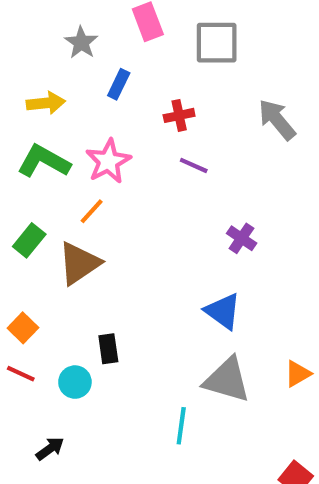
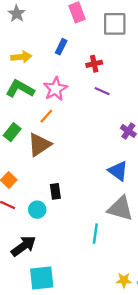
gray star: (81, 43) -> (17, 14), moved
black arrow: (50, 449) -> (24, 246), size x1.6

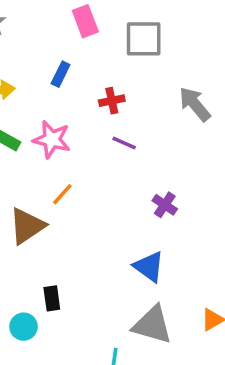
pink star: (55, 89) -> (52, 139), turned -30
orange line: (46, 116) -> (62, 194), moved

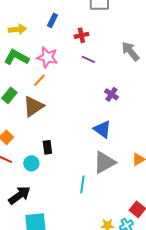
gray arrow: (195, 104) -> (130, 51), moved
orange line: (62, 194) -> (39, 80), moved
gray triangle: (152, 325) -> (104, 162), turned -45

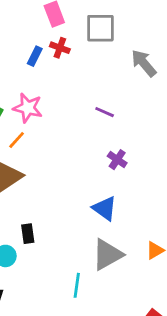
red cross: (81, 35) -> (60, 48), moved, turned 32
gray arrow: (130, 51) -> (144, 63), moved
purple line: (88, 59) -> (105, 112), moved

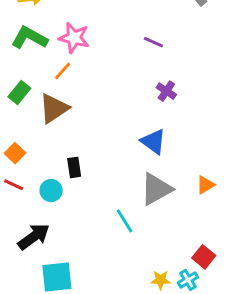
cyan line: (77, 285) -> (125, 221), turned -40

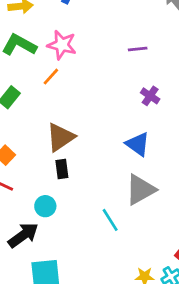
purple line: (153, 42) -> (138, 49), turned -30
brown triangle: (54, 108) -> (60, 137), moved
cyan circle: (51, 191) -> (45, 206), moved

